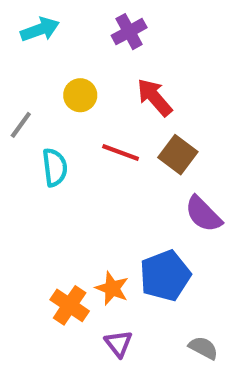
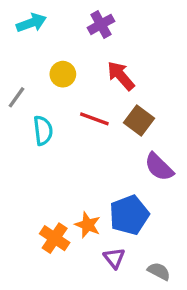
purple triangle: (118, 344) -> (114, 258), moved

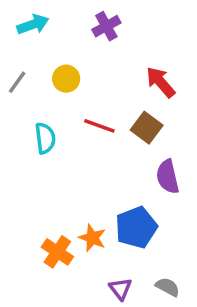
red arrow: (121, 76) -> (161, 82), moved
gray line: (16, 97) -> (17, 82), moved
purple semicircle: (159, 167) -> (168, 177), turned 32
purple triangle: (114, 258) -> (120, 289), moved

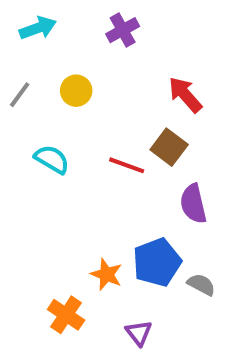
red line: (99, 126) -> (127, 165), moved
cyan semicircle: (45, 138) -> (52, 159), turned -52
orange cross: (57, 252) -> (66, 315), moved
gray semicircle: (168, 287) -> (201, 284), moved

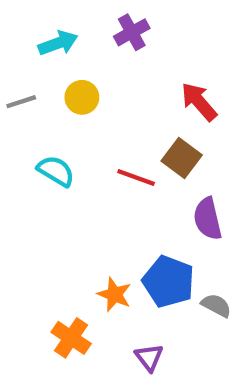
cyan arrow: (38, 28) -> (58, 43), moved
gray line: (20, 95) -> (21, 102), turned 36
blue pentagon: (157, 262) -> (169, 282), turned -30

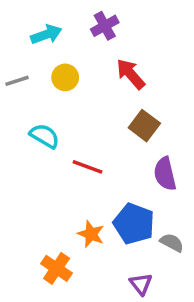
red arrow: (199, 102) -> (131, 74), moved
red line: (136, 177) -> (88, 167), moved
purple triangle: (149, 357) -> (141, 284), moved

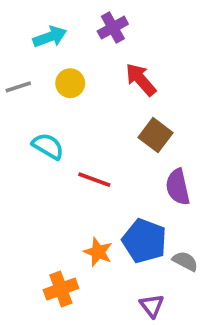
orange cross: (57, 268) -> (61, 289), turned 36

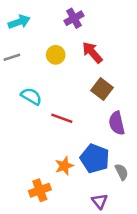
cyan arrow: (50, 37) -> (19, 22), moved
yellow circle: (70, 83) -> (56, 55), moved
orange star: (98, 252) -> (64, 166), turned 30
gray semicircle: (185, 261) -> (122, 172), turned 35

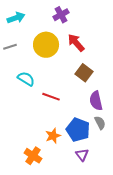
yellow circle: (56, 55) -> (46, 45), size x1.6
gray semicircle: (122, 172) -> (100, 123), moved
orange cross: (40, 190) -> (33, 156), turned -36
purple triangle: (100, 201) -> (82, 155), moved

